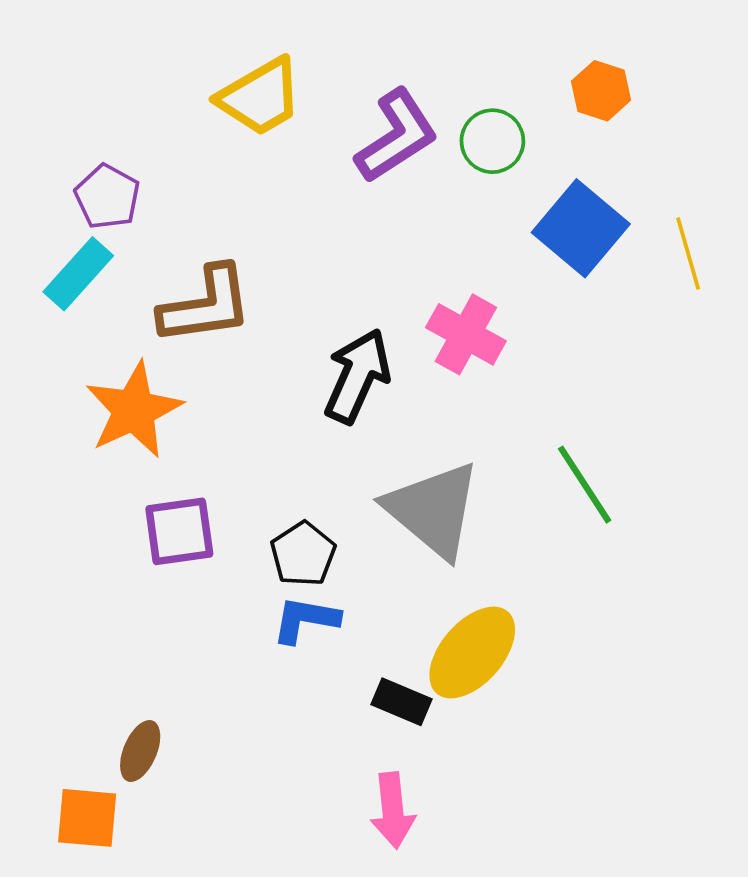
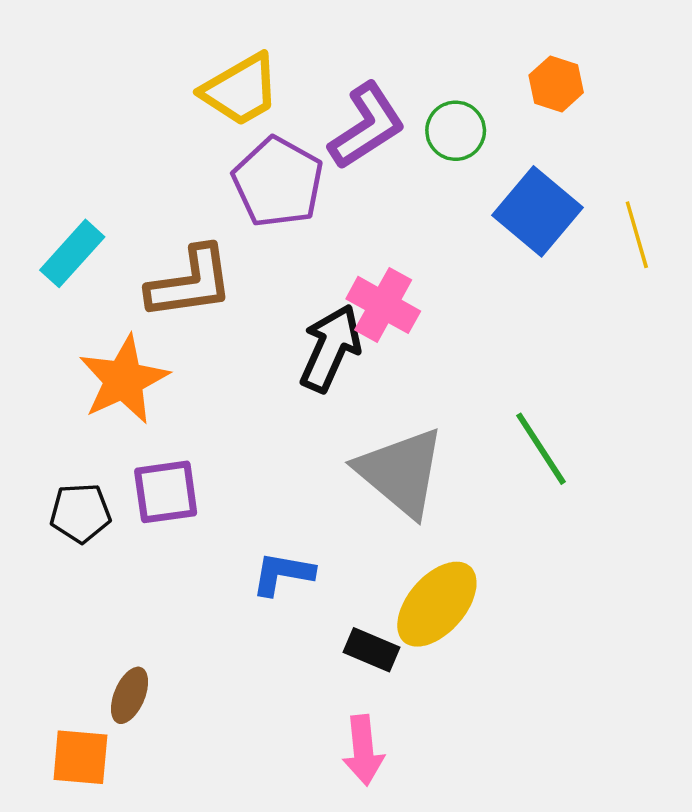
purple pentagon: (107, 197) -> (278, 182), moved, size x1.5
pink cross: (466, 334) -> (383, 305), moved
black pentagon: (303, 554) -> (80, 513), moved, turned 30

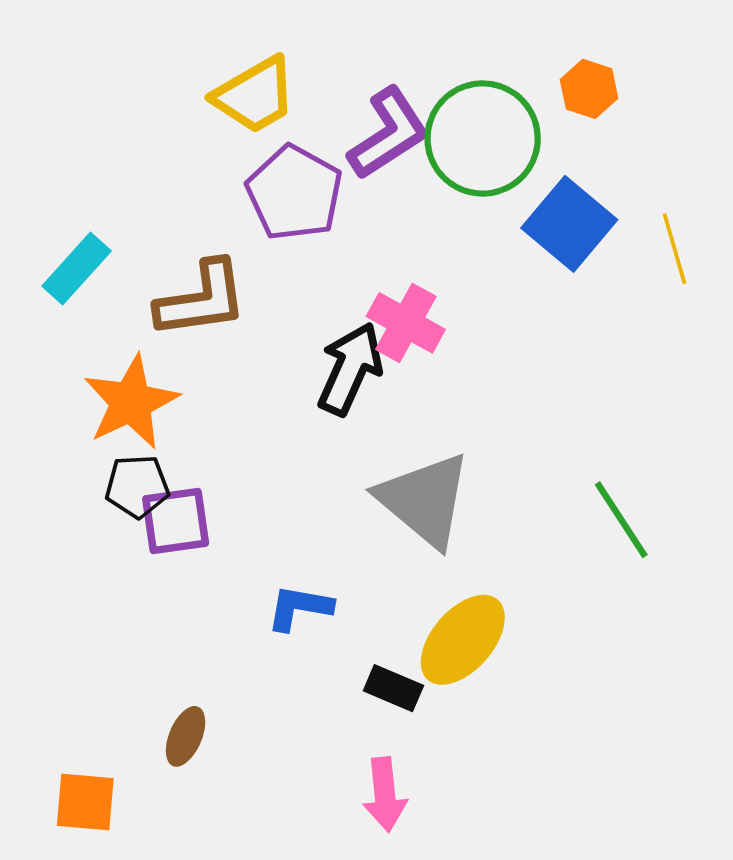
green circle: (456, 131) -> (483, 138), size x1.8
green line: (541, 449) -> (621, 520), moved
black pentagon: (80, 513) -> (137, 486), moved
brown ellipse: (130, 695) -> (186, 736), moved

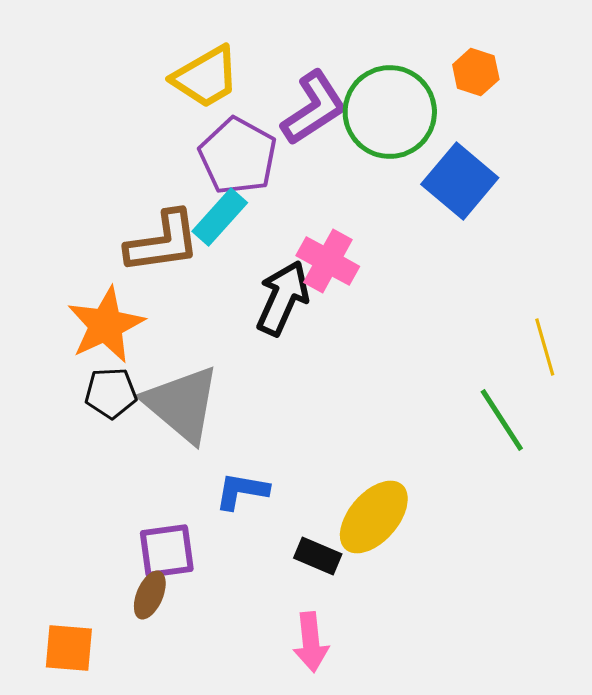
yellow line: (674, 249) -> (545, 347), moved
cyan rectangle: (77, 268) -> (220, 217), moved
gray triangle: (424, 500) -> (182, 404), moved
purple square: (176, 521) -> (167, 551), moved

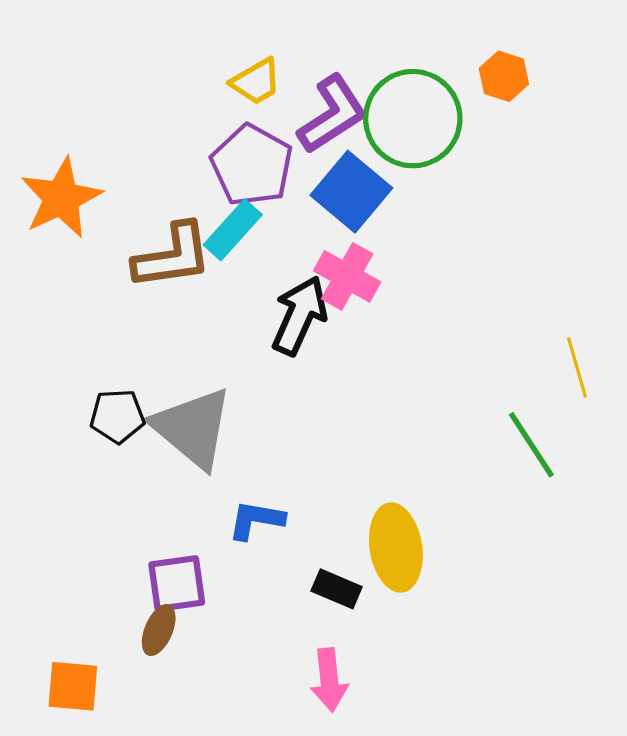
yellow trapezoid: (206, 77) -> (256, 82), moved, size x0.7
blue square: (460, 181) -> (351, 192), moved
orange star: (106, 325) -> (61, 198), moved
yellow ellipse: (374, 517) -> (396, 548), turned -50

